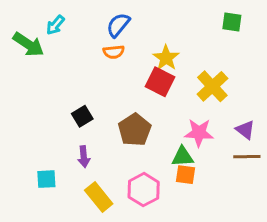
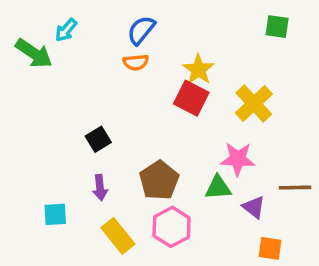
brown pentagon: (135, 130) -> (159, 180), moved
purple triangle: (245, 130) -> (254, 207), moved
orange square: (185, 175) -> (270, 248), moved

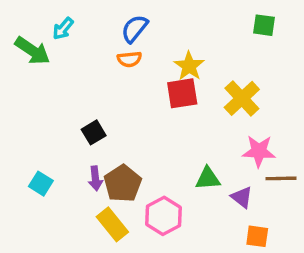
red square: (191, 98) -> (182, 93), turned -36
pink star: (238, 159) -> (259, 151), moved
brown pentagon: (159, 180) -> (123, 184), moved
cyan square: (55, 214) -> (41, 184), moved, turned 35

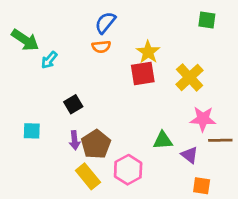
cyan arrow: (63, 29) -> (49, 60), moved
cyan square: (41, 184) -> (32, 131), moved, turned -30

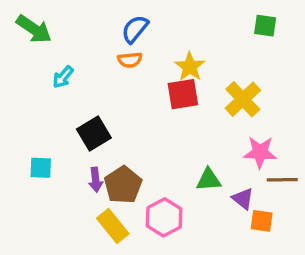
green arrow: (25, 40) -> (34, 29), moved
black square: (73, 104) -> (94, 133), size x1.4
orange square: (202, 186) -> (262, 221), moved

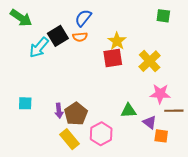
cyan arrow: (63, 77) -> (39, 47), size x1.5
black square: (94, 133) -> (58, 36), moved

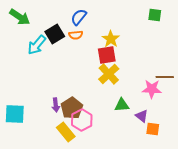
yellow cross: (150, 61) -> (109, 74), moved
cyan square: (25, 103) -> (15, 114), moved, size x1.5
brown line: (174, 111) -> (165, 77), moved
pink hexagon: (101, 134) -> (82, 120), moved

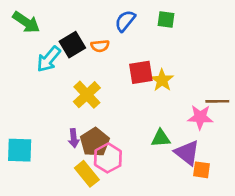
green square: (155, 15) -> (166, 20), moved
blue semicircle: (79, 17) -> (125, 21), moved
yellow star: (111, 39) -> (162, 80), moved
yellow cross: (109, 74) -> (87, 95), moved
purple triangle: (142, 116) -> (187, 153), size x1.5

